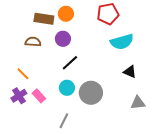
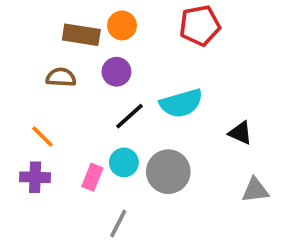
cyan semicircle: (122, 42) -> (181, 103), moved
purple cross: (19, 96) -> (35, 177), turned 35
pink rectangle: (39, 96) -> (92, 177), moved, turned 64

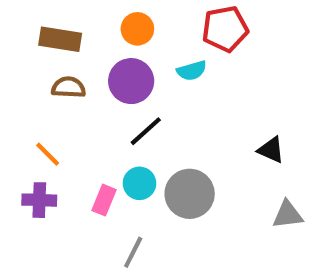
brown rectangle: (81, 35) -> (60, 39), moved
purple circle: (116, 72) -> (131, 81), size x1.4
cyan semicircle: (181, 103) -> (192, 71), moved, size x0.6

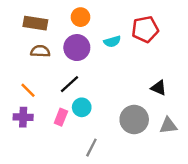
red pentagon: (225, 29) -> (145, 29), moved
black line: (146, 131) -> (70, 84), moved
gray circle: (190, 194) -> (134, 120), moved
gray line: (133, 252) -> (91, 148), moved

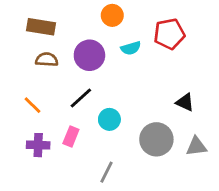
orange circle: (80, 17) -> (112, 15), moved
cyan circle: (82, 107) -> (109, 119), moved
purple cross: (23, 117) -> (38, 145), moved

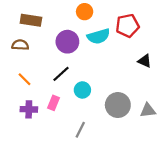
cyan semicircle: (131, 48) -> (99, 36), size x1.5
brown semicircle: (47, 60) -> (20, 45), moved
black triangle: (185, 102) -> (145, 61), moved

